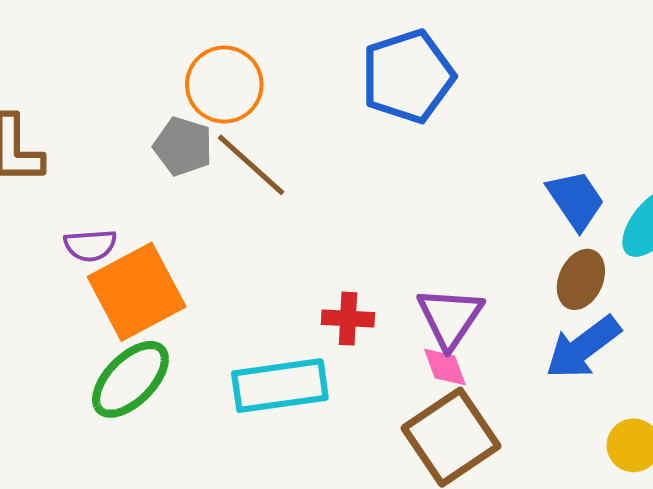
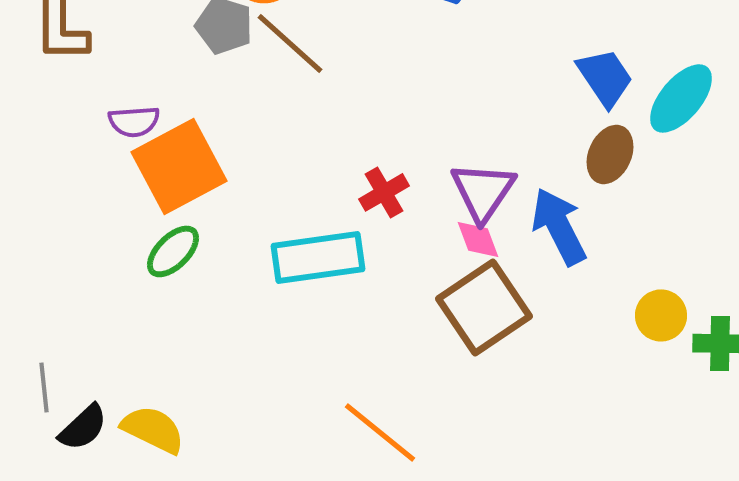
red cross: (348, 319) -> (384, 192), turned -33
blue arrow: (583, 347) -> (559, 226), moved, turned 100
green ellipse: (130, 379) -> (173, 251), size x0.7

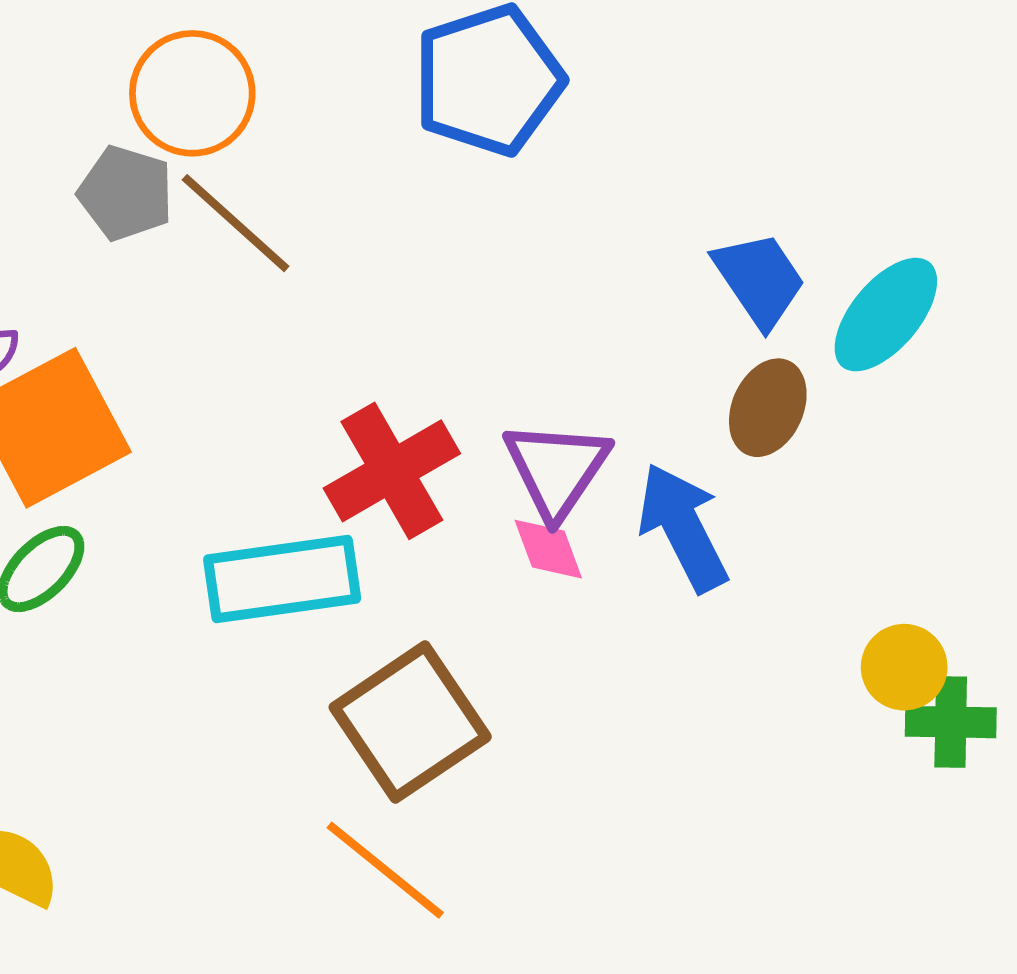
red cross: (384, 192) -> (392, 471), size x1.6
brown square: (484, 307) -> (410, 722), moved
yellow circle: (661, 315) -> (904, 667), moved

